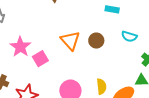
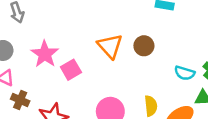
cyan semicircle: (129, 36) -> (185, 73), moved

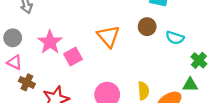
brown circle: (144, 46) -> (147, 27), moved
cyan semicircle: (185, 73) -> (175, 38), moved

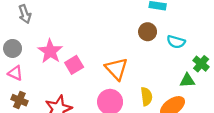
orange triangle: (108, 36) -> (116, 69), moved
brown cross: (27, 82) -> (19, 100), moved
green triangle: (190, 85) -> (187, 80), moved

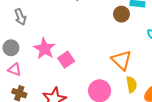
brown circle: (148, 32) -> (121, 14), moved
orange triangle: (116, 69) -> (121, 60), moved

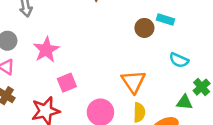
pink square: (66, 60) -> (67, 83), moved

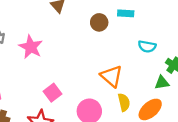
brown circle: (144, 28) -> (99, 22), moved
pink star: (46, 50) -> (31, 47), moved

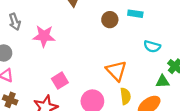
pink star: (31, 47) -> (44, 36), turned -30

